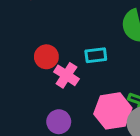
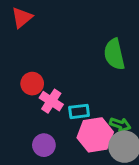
cyan rectangle: (96, 55) -> (79, 111), moved

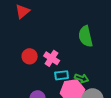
pink cross: (51, 101) -> (52, 58), moved
green arrow: (120, 125) -> (82, 78), moved

